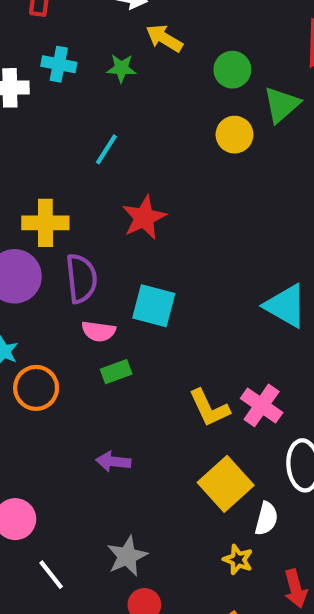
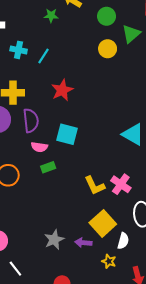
cyan cross: (59, 64) -> (19, 50), moved
purple arrow: (113, 461) -> (83, 243), moved
gray star: (127, 556) -> (54, 240), moved

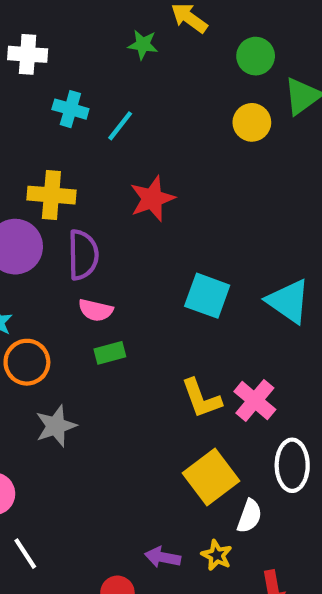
cyan square: (67, 134) -> (207, 296), moved
gray star: (54, 240) -> (56, 426), moved
purple arrow: (83, 243) -> (163, 557), moved

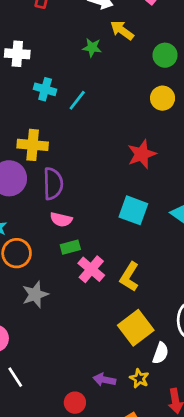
red star: (152, 199) -> (142, 154), moved
yellow L-shape: (201, 398) -> (129, 277), turned 52
pink cross: (255, 400) -> (91, 269), moved

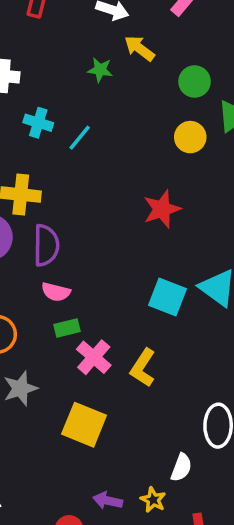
cyan square: (133, 210) -> (167, 297), moved
yellow square: (136, 328) -> (84, 425), moved, turned -32

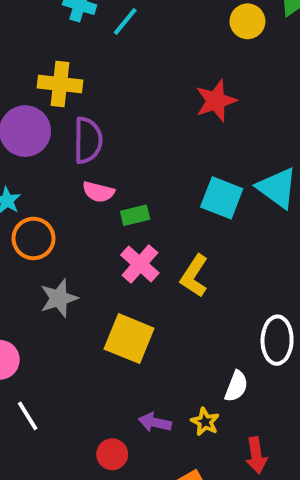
green rectangle: (67, 328) -> (135, 215), moved

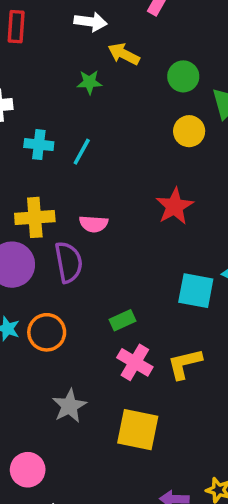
pink semicircle: (98, 192) -> (94, 224), moved
orange circle: (33, 238) -> (47, 332), moved
yellow L-shape: (194, 276) -> (185, 364), turned 54

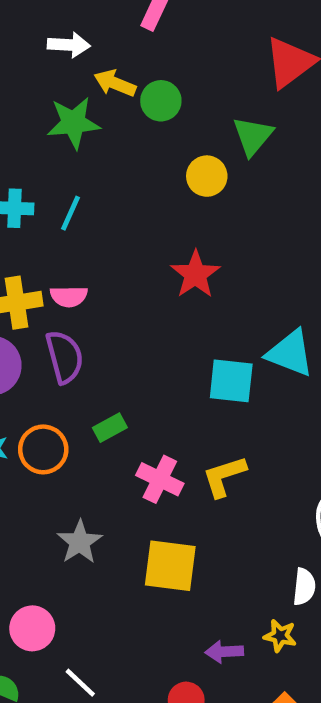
green circle: (183, 76) -> (161, 101), moved
green star: (89, 82) -> (74, 123), size x1.6
pink semicircle: (94, 224) -> (69, 296), moved
green rectangle: (123, 320) -> (110, 428), moved

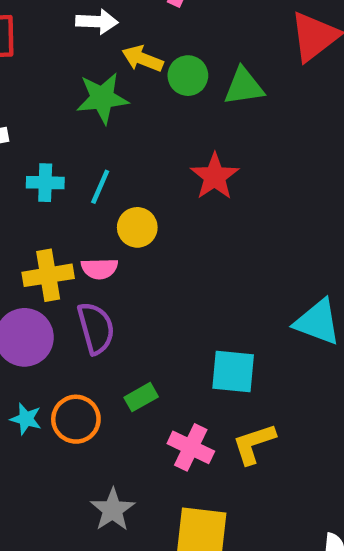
green triangle: (253, 136) -> (244, 86), moved, turned 42
yellow circle: (207, 176) -> (137, 227), moved
red star: (195, 274) -> (215, 176), moved
cyan square: (231, 381) -> (233, 372), moved

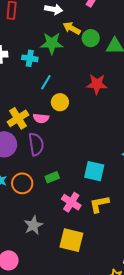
red star: (215, 176) -> (97, 84), turned 30
cyan cross: (45, 183) -> (30, 58), moved
yellow cross: (48, 275) -> (18, 118), turned -30

